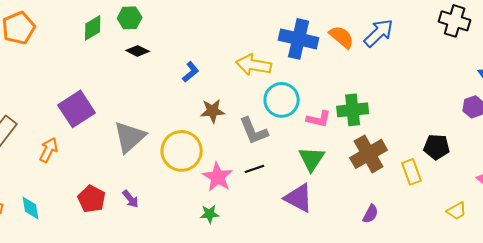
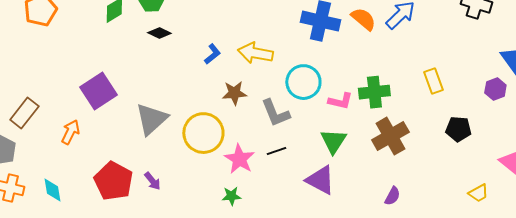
yellow arrow: (254, 65) -> (255, 53), moved
yellow rectangle: (412, 172) -> (433, 81), moved
red pentagon: (92, 199) -> (113, 181), size x1.4

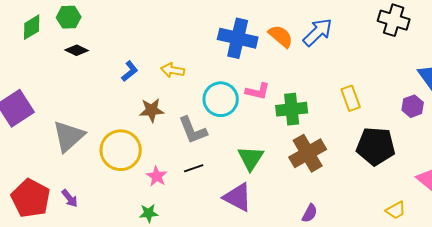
yellow arrow: (255, 53) -> (173, 70), size x0.7
pink L-shape: (340, 101) -> (258, 91), moved
black pentagon: (458, 129) -> (376, 146), size x1.5
pink star: (239, 159) -> (157, 176), size x0.7

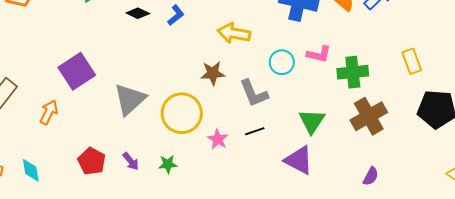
yellow arrow: (173, 70) -> (234, 33), size x1.4
blue L-shape: (130, 71) -> (176, 15), moved
cyan circle: (221, 99) -> (282, 62), size x0.7
red pentagon: (31, 198) -> (92, 161), size x0.7
green star: (149, 213) -> (168, 164), moved

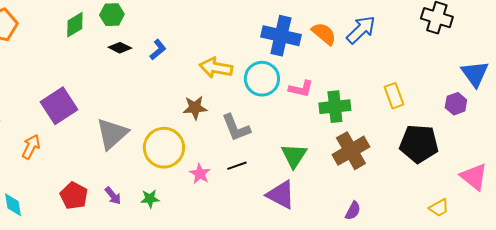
cyan circle: (282, 62) -> (262, 79), moved, size x1.4

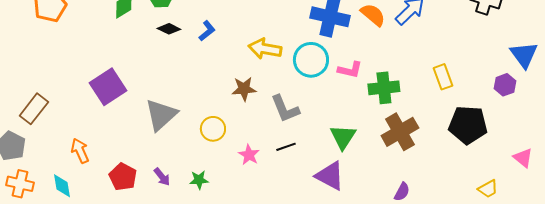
orange arrow: (31, 147) -> (80, 151), moved, turned -50
yellow circle: (164, 148) -> (213, 129), size x0.6
pink triangle: (474, 177) -> (523, 158), size x0.7

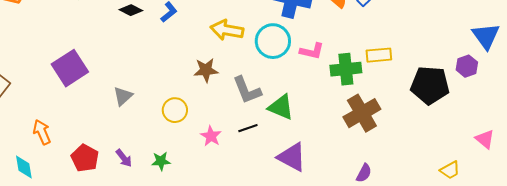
yellow rectangle: (443, 77) -> (379, 55), moved, turned -75
gray triangle: (161, 115) -> (123, 96), size x0.6
black pentagon: (468, 125) -> (430, 85), moved
green triangle: (343, 137) -> (281, 107), moved, turned -40

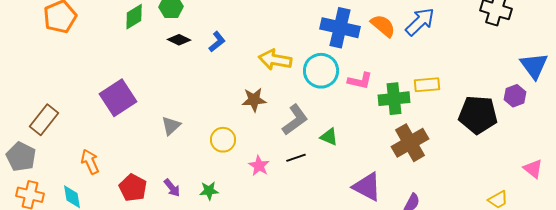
gray L-shape: (247, 90) -> (295, 120), turned -104
green triangle: (281, 107) -> (329, 137), size x0.7
purple triangle: (292, 157) -> (367, 187), moved

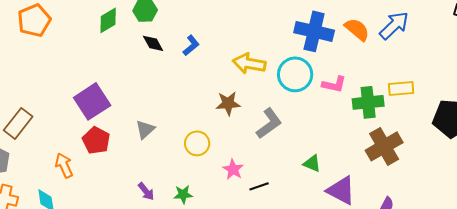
black diamond: (179, 40) -> (153, 43), turned 35
green triangle: (329, 137) -> (312, 163), moved
black line: (296, 158) -> (259, 186), moved
red pentagon: (133, 188) -> (96, 140), moved

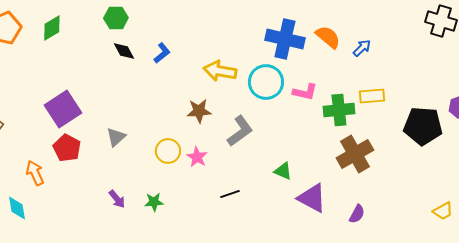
green diamond: (108, 20) -> (52, 28), moved
blue arrow: (394, 25) -> (362, 48), moved, size x0.6
pink star: (233, 169) -> (197, 157), moved

